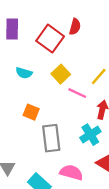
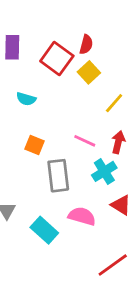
yellow square: (61, 74) -> (89, 72), moved
pink line: (77, 93) -> (85, 141), moved

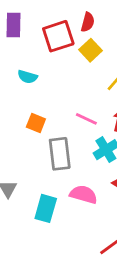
red square: (57, 58) -> (58, 36), turned 36
cyan rectangle: (44, 230) -> (46, 208), turned 64

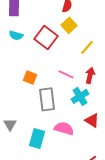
red square: (58, 36) -> (46, 37), moved, turned -35
cyan semicircle: (27, 77) -> (16, 35), moved

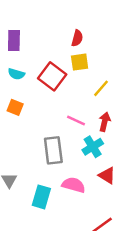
yellow square: (69, 25) -> (80, 62), turned 35
orange square: (30, 77) -> (15, 107), moved

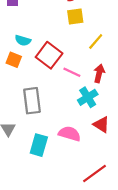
cyan semicircle: (16, 74) -> (23, 40), moved
red square: (52, 76) -> (49, 55), moved
gray rectangle: (53, 150) -> (32, 101), moved

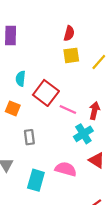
cyan semicircle: (23, 40) -> (21, 79), turned 80
yellow line: (96, 42) -> (99, 62), moved
orange square: (14, 60) -> (13, 108), moved
gray rectangle: (32, 101) -> (29, 137), size x0.6

